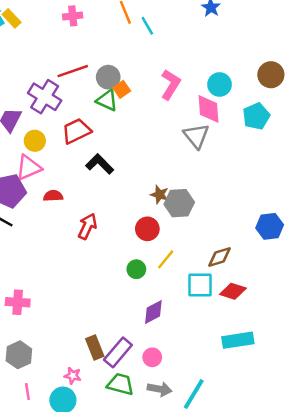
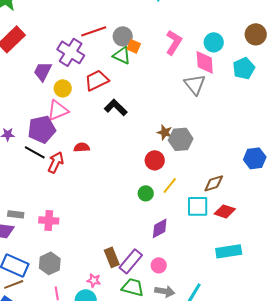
orange square: (122, 89) -> (134, 46), turned -32
red semicircle: (53, 196) -> (82, 147), moved
red arrow: (87, 226) -> (56, 162), moved

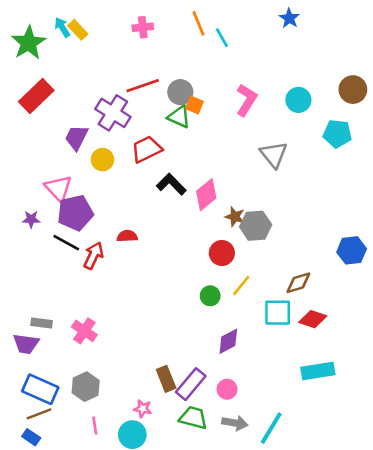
pink diamond: (205, 62) -> (206, 195), moved, turned 55
cyan pentagon: (244, 68) -> (337, 134), turned 30
pink triangle: (58, 110) -> (58, 188), moved, turned -50
pink cross: (49, 220) -> (84, 331), turned 30

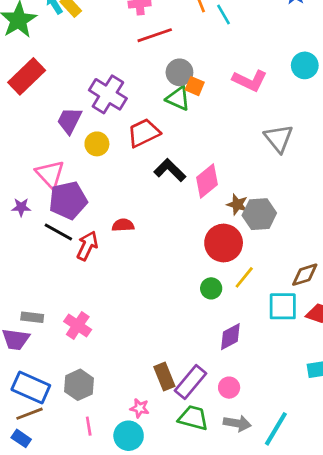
red line: (143, 86) -> (155, 35), moved
pink L-shape: (247, 100) -> (250, 81), turned 84
cyan circle: (298, 100) -> (305, 65), moved
red circle: (222, 253) -> (224, 243), size x1.4

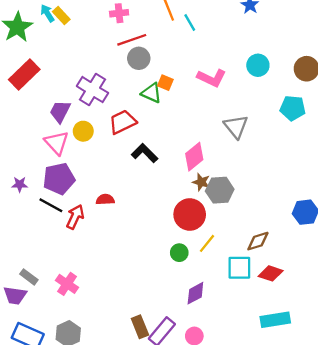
gray circle: (179, 72) -> (139, 58), moved
pink triangle: (50, 174) -> (57, 143), moved
pink diamond: (207, 181) -> (194, 157), moved
gray rectangle: (32, 317) -> (29, 277), turned 30

